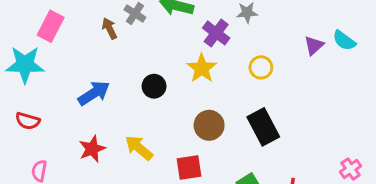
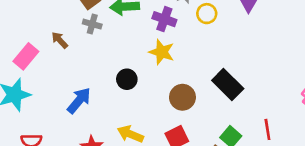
pink rectangle: (51, 26) -> (26, 56), turned 30
brown arrow: (109, 28) -> (60, 40), moved
yellow circle: (261, 67) -> (207, 14), moved

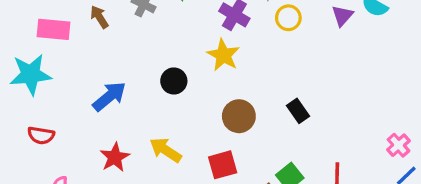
pink rectangle: (26, 56) -> (54, 29), turned 45
black rectangle: (228, 85) -> (298, 111), size x0.6

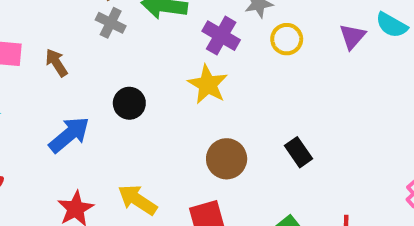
brown arrow: (99, 17) -> (56, 63), moved
black circle: (174, 81) -> (129, 103), moved

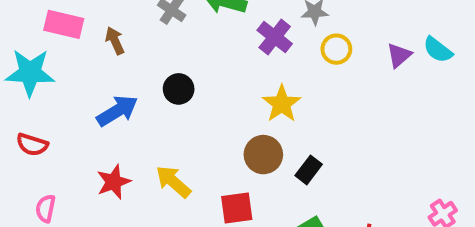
yellow star: (208, 85) -> (282, 104), moved
black rectangle: (298, 152) -> (309, 170), moved, turned 64

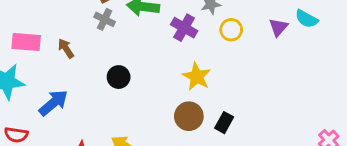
blue arrow: (117, 111) -> (53, 103), moved

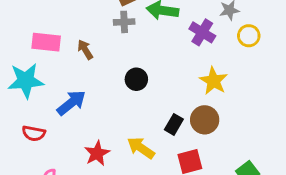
gray cross: (105, 19) -> (124, 22), turned -30
black rectangle: (224, 123) -> (174, 124), moved

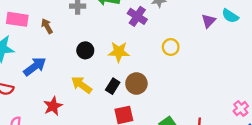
yellow circle: (249, 36) -> (171, 47), moved
yellow star: (213, 81) -> (119, 52), moved, turned -30
yellow arrow: (141, 148) -> (81, 85), moved

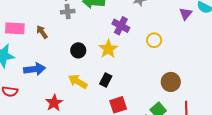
purple cross: (137, 16) -> (121, 26), moved
yellow star: (119, 52) -> (108, 49), turned -30
blue arrow: (35, 67) -> (35, 69), turned 35
brown circle: (136, 84) -> (171, 82), moved

